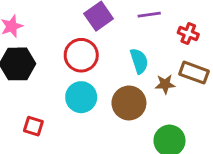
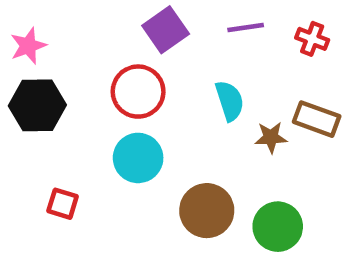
red cross: (188, 33) -> (312, 39), moved
brown circle: (129, 103) -> (207, 211), moved

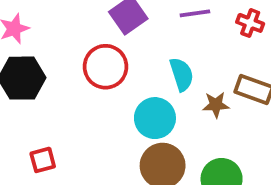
cyan circle: (138, 158) -> (155, 118), moved
red square: (63, 204) -> (43, 160), turned -32

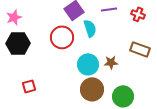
cyan semicircle: (182, 74) -> (90, 28), moved
brown star: (216, 105) -> (111, 62), moved

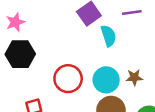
red circle: (62, 37) -> (68, 79), moved

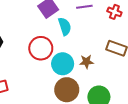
red circle: (68, 79) -> (41, 48), moved

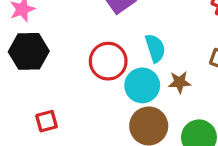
cyan semicircle: (65, 26) -> (155, 48), moved

